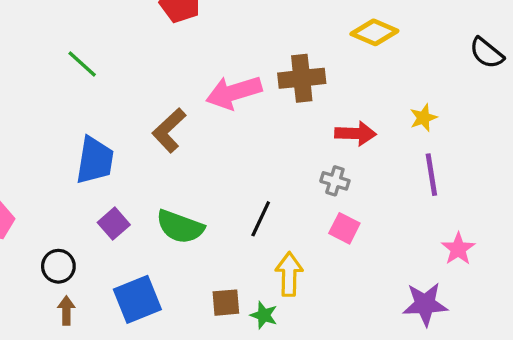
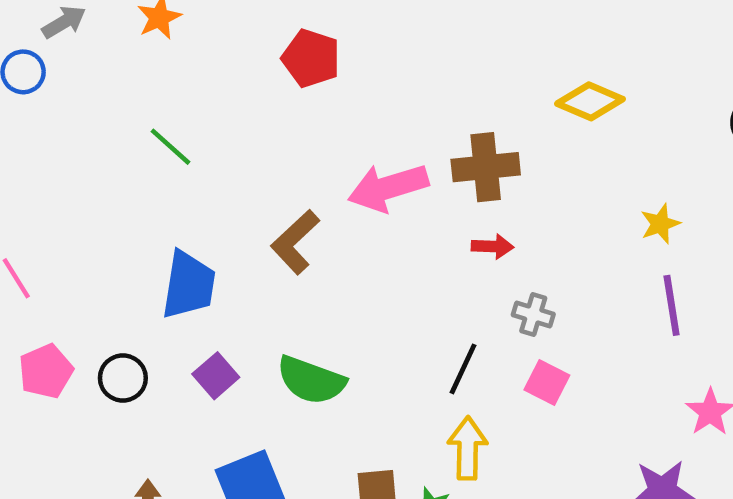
red arrow: (355, 133) -> (492, 246), moved, size x0.7
black line: (261, 219) -> (463, 369), moved
black circle: (58, 266) -> (123, 378), moved

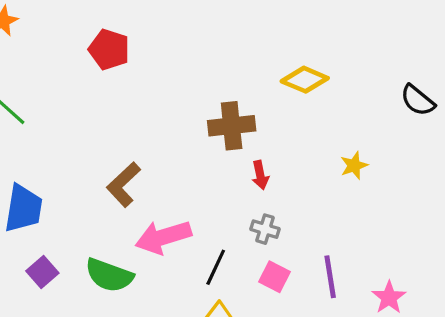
pink arrow: (388, 188) -> (163, 237), moved
brown L-shape: (295, 242) -> (124, 185), moved
red arrow: (492, 246) -> (260, 175), moved, turned 76
purple line: (672, 305) -> (330, 277), moved

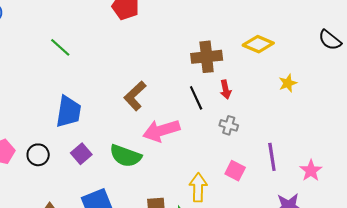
yellow diamond: (305, 80) -> (258, 44), moved
black line: (216, 267) -> (196, 98), moved, turned -50
pink square: (275, 277) -> (235, 171), moved

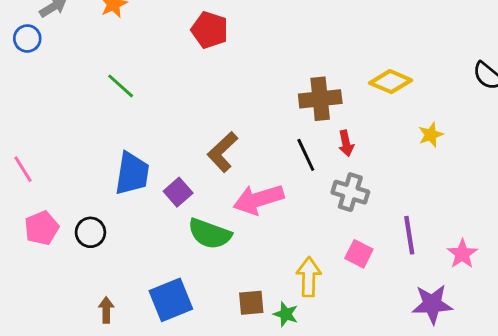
gray cross: (229, 125) -> (350, 192), size x1.4
purple square: (81, 154) -> (178, 192), moved

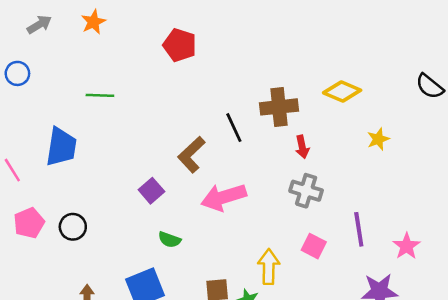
blue circle: (27, 39) -> (17, 73), moved
green line: (121, 86) -> (100, 95), turned -40
black line: (306, 155) -> (234, 128), moved
blue trapezoid: (132, 173) -> (61, 147), moved
green semicircle: (210, 234) -> (169, 240), moved, size x0.6

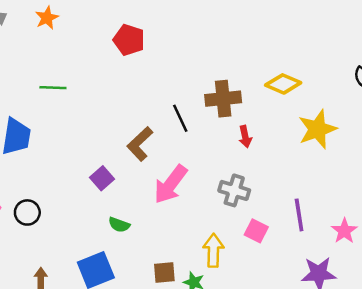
yellow star: (378, 139) -> (317, 129), size x1.8
gray cross: (306, 191) -> (234, 190), moved
pink arrow: (224, 197) -> (171, 184), turned -36

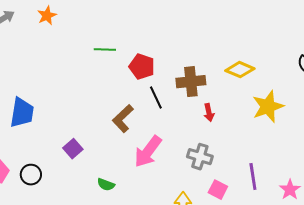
red pentagon: (129, 40) -> (142, 67), moved
green line: (53, 88) -> (105, 50), moved
purple square: (102, 178) -> (73, 149), moved

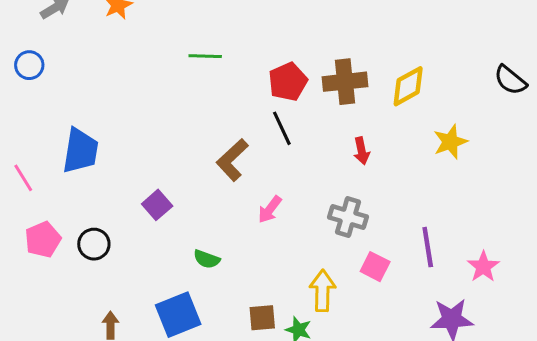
red pentagon: (142, 67) -> (288, 82), moved, turned 30
yellow diamond: (240, 70) -> (408, 86), turned -52
brown cross: (191, 82) -> (345, 82), moved
yellow star: (268, 107) -> (450, 142), size x0.7
pink arrow: (148, 152) -> (270, 209), size x0.6

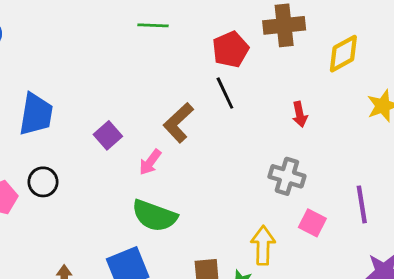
brown cross: (345, 82) -> (284, 25), moved
purple square: (157, 205) -> (108, 135), moved
pink arrow: (270, 209) -> (150, 162), moved
black circle: (94, 244) -> (43, 182), moved
green semicircle: (207, 259) -> (154, 216), size x1.8

